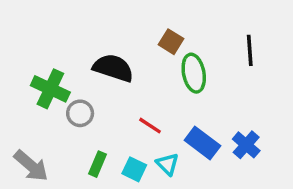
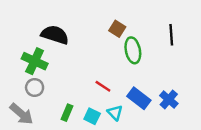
black semicircle: (113, 68) -> (55, 35), moved
gray circle: (80, 113) -> (35, 87), moved

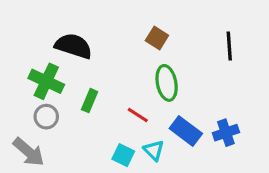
green ellipse: (133, 50) -> (167, 83), moved
blue cross: (169, 99) -> (226, 133), turned 30
green rectangle: (67, 113) -> (90, 101), moved

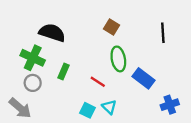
blue rectangle: (186, 131) -> (143, 78), moved
blue cross: (226, 133) -> (170, 105), moved

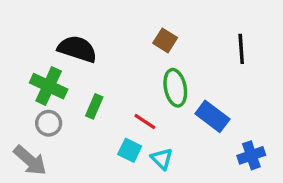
cyan square: (88, 110) -> (130, 150), moved

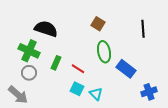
red line: (145, 122) -> (78, 69), moved

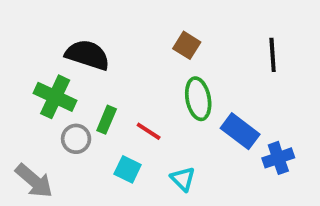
gray circle: (29, 73) -> (76, 139), moved
cyan square: (77, 89) -> (128, 169), moved
blue cross: (149, 92) -> (278, 158), moved

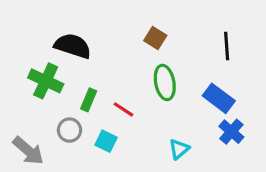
blue rectangle: (240, 131) -> (219, 98), moved
gray circle: (76, 139) -> (70, 130), moved
blue cross: (278, 158) -> (231, 132), turned -30
cyan triangle: (183, 179) -> (179, 149), moved, turned 35

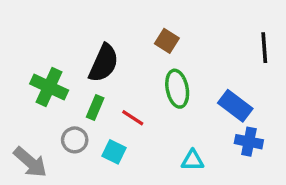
black semicircle: (73, 46) -> (104, 63), moved, turned 96
black line: (227, 46) -> (264, 48), moved
blue cross: (231, 132) -> (249, 142), turned -30
cyan triangle: (179, 149) -> (193, 160), turned 40

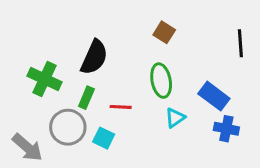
brown square: (167, 41) -> (164, 32), moved
red line: (133, 118) -> (121, 107), turned -30
gray circle: (75, 140) -> (68, 127), size x1.5
cyan triangle: (193, 160) -> (175, 118), moved, turned -35

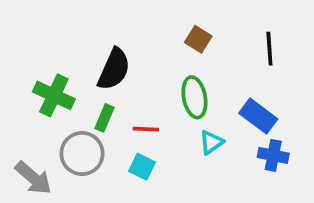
black line: (240, 43) -> (269, 49), moved
cyan square: (104, 138) -> (142, 167), moved

